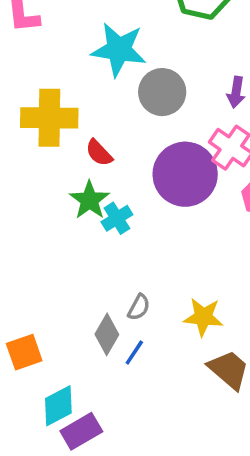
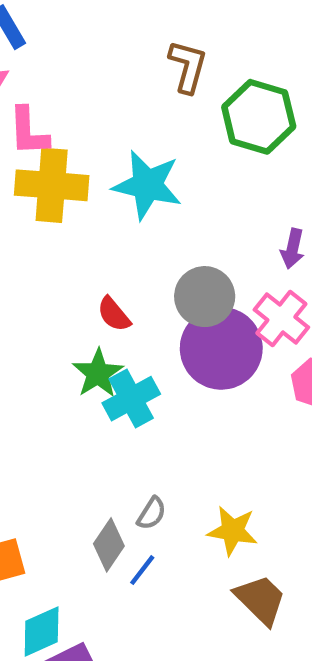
gray circle: (162, 92) -> (205, 297), moved
yellow cross: (49, 118) -> (52, 185), moved
cyan cross: (117, 218) -> (131, 399), size x1.4

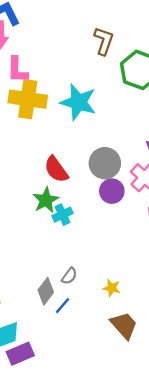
red semicircle: (114, 314) -> (56, 169), size x1.4
purple circle: (221, 348) -> (112, 191), size x0.6
cyan cross: (131, 399) -> (63, 215), size x0.7
yellow star: (233, 531) -> (112, 288), size x0.7

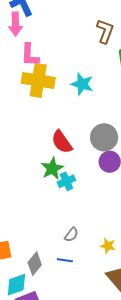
cyan star: (78, 102) -> (82, 84), size x0.7
gray diamond: (46, 291) -> (35, 264), moved
blue line: (62, 306) -> (65, 260), turned 56

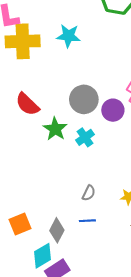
gray circle: (104, 137) -> (84, 99), moved
red semicircle: (62, 142) -> (27, 104), moved
cyan cross: (66, 181) -> (85, 137), moved

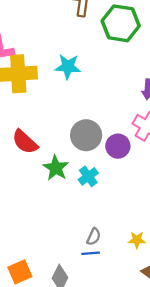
blue line: (87, 221) -> (91, 253), moved

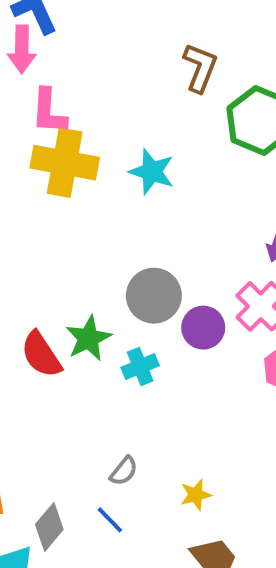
red semicircle: (25, 142) -> (41, 355), moved
yellow star: (137, 240) -> (196, 495), turned -30
blue line: (91, 253) -> (110, 520), moved, turned 36

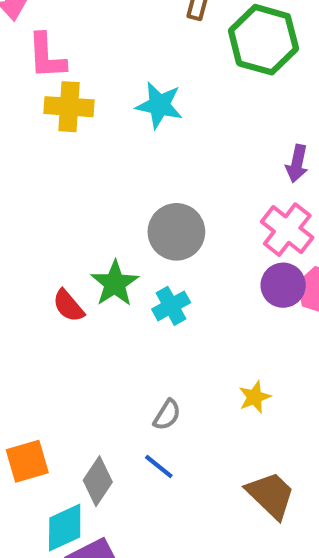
yellow cross: (65, 163) -> (69, 107), size x0.7
purple circle: (203, 328) -> (283, 285), moved
red semicircle: (41, 355) -> (68, 306), size x0.7
yellow star: (196, 495) -> (255, 397), moved

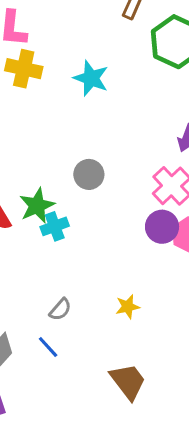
gray circle: (176, 232) -> (89, 174), size x0.7
cyan cross: (171, 306) -> (55, 226), moved

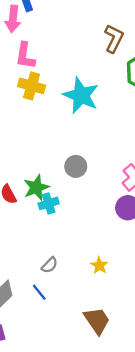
cyan star: (91, 78) -> (81, 95), size x1.4
yellow star: (128, 307) -> (99, 265), turned -30

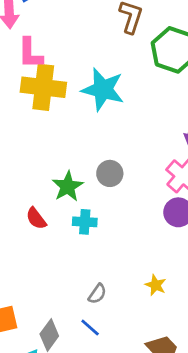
yellow cross: (32, 86) -> (43, 87), size x1.4
green star: (36, 187) -> (68, 186), moved
cyan cross: (49, 203) -> (85, 222), turned 30

